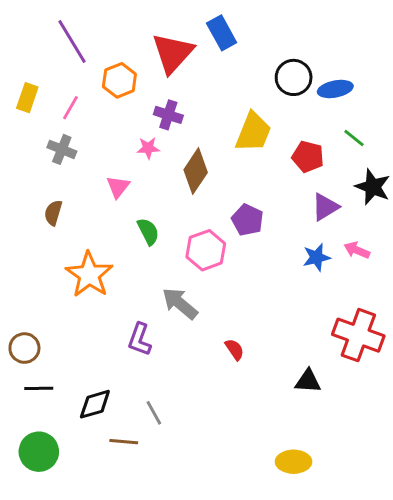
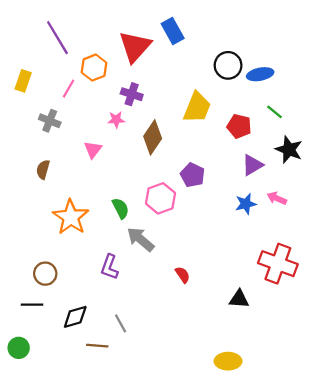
pink line: (70, 108) -> (69, 89), moved
green semicircle: (148, 231) -> (121, 208), moved
brown circle: (24, 348) -> (45, 274), moved
green circle: (39, 452) -> (19, 348), moved, size x0.7

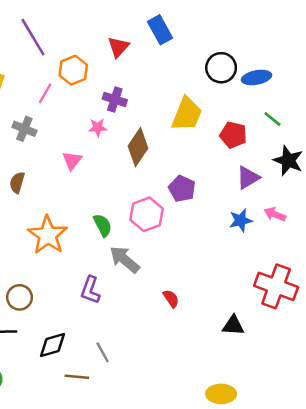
red triangle: (135, 47) -> (118, 47), size x0.6

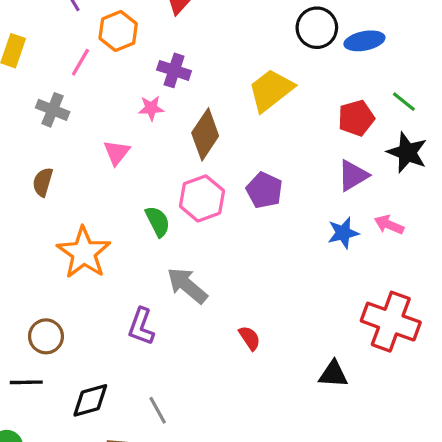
yellow trapezoid: (187, 114) -> (271, 90), turned -150
green line: (272, 119) -> (404, 102), moved
red pentagon: (233, 135) -> (356, 118), moved, turned -30
pink hexagon: (147, 214) -> (202, 198), moved
green semicircle: (103, 225) -> (158, 221), moved

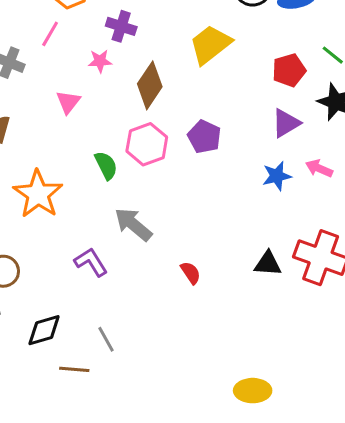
pink line: (80, 62) -> (50, 34), moved
purple L-shape: (141, 327) -> (91, 262), turned 128
black triangle: (333, 374) -> (268, 264), moved

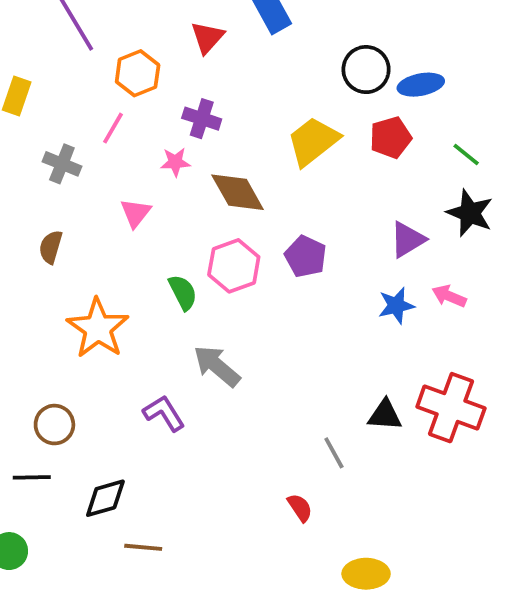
red pentagon: (289, 70) -> (391, 137), moved
brown diamond: (150, 85) -> (238, 192), turned -63
red semicircle: (191, 273) -> (300, 508), moved
gray line: (106, 339) -> (334, 453), moved

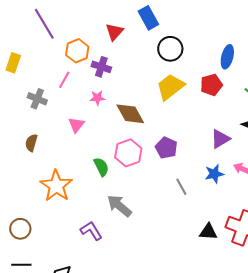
black circle: (366, 70) -> (170, 49), moved
blue ellipse: (421, 85) -> (227, 57), turned -65
purple cross: (202, 119) -> (101, 67), moved
brown circle: (54, 425) -> (20, 229), moved
gray line: (334, 453) -> (181, 187), moved

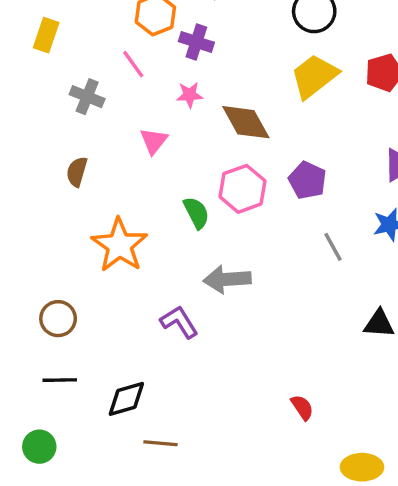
pink line: (64, 80) -> (133, 64), turned -66
gray arrow: (119, 206) -> (227, 279), turned -44

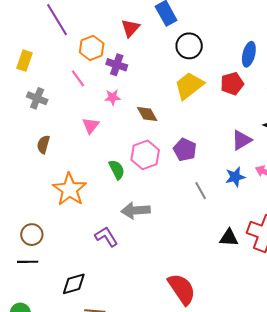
gray cross: (87, 97) -> (37, 98), moved
brown diamond: (246, 122) -> (147, 114), size x0.7
black line: (60, 380) -> (28, 262), moved
red semicircle: (302, 407) -> (182, 289), size x2.0

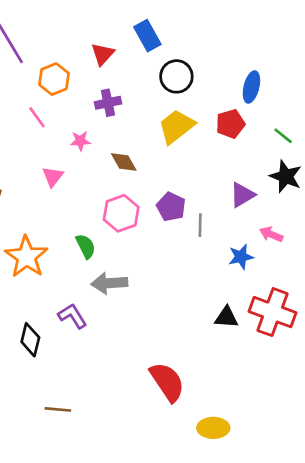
purple cross: (117, 65) -> (108, 103), moved, turned -30
green semicircle: (117, 170) -> (86, 246), moved
blue star: (235, 177) -> (241, 257), moved
gray line: (201, 191) -> (200, 225), moved, turned 30
black diamond: (74, 284) -> (30, 340), moved, turned -60

